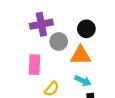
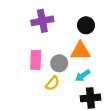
gray circle: (59, 42) -> (59, 63), moved
cyan arrow: (83, 81) -> (83, 76), turned 120

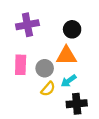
yellow semicircle: (52, 83) -> (48, 89), moved

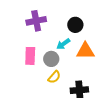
orange triangle: (66, 56) -> (85, 51), moved
cyan arrow: (69, 81) -> (63, 44), moved

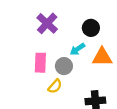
purple cross: (36, 21) -> (47, 23), turned -36
yellow semicircle: (54, 77) -> (55, 86), moved

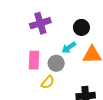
purple cross: (47, 23) -> (40, 23), turned 30

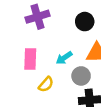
cyan arrow: (69, 47) -> (64, 58), moved
gray circle: (56, 63) -> (81, 76), moved

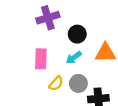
black circle: (85, 22) -> (77, 34), moved
gray circle: (81, 76) -> (78, 83), moved

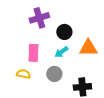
yellow semicircle: (56, 83) -> (23, 74), moved, turned -120
gray circle: (78, 83) -> (54, 74), moved

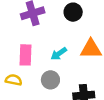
black circle: (64, 32) -> (73, 12), moved

